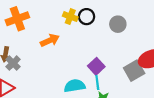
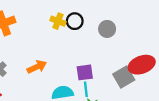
orange arrow: (50, 40) -> (37, 67), moved
purple square: (96, 66) -> (85, 72), turned 35

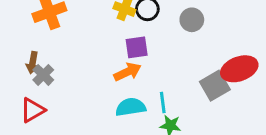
orange arrow: (37, 67) -> (128, 72), moved
purple square: (85, 72) -> (137, 47), moved

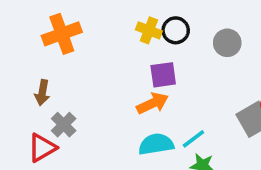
gray cross: (43, 75) -> (64, 125), moved
cyan line: (163, 102) -> (193, 139), turned 60

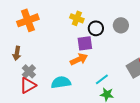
black circle: (176, 30) -> (96, 28), moved
cyan semicircle: (156, 144) -> (61, 82), moved
red triangle: (42, 148) -> (28, 85), moved

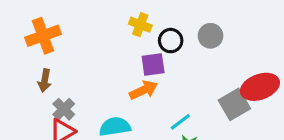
orange cross: (28, 20) -> (43, 36), moved

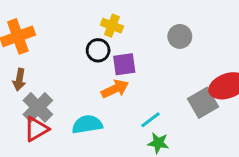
black circle: (171, 41) -> (98, 50), moved
gray cross: (64, 109) -> (38, 107), size x1.4

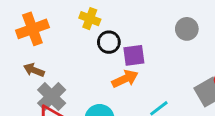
yellow cross: (112, 26) -> (90, 19), moved
brown arrow: (19, 80) -> (34, 70), turned 102

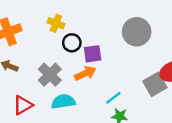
gray circle: (187, 29) -> (137, 32), size x1.5
gray cross: (52, 97) -> (50, 75), moved

